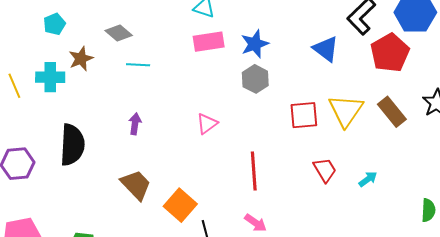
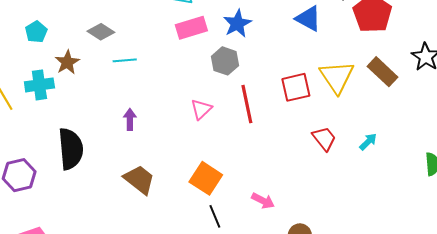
gray hexagon: (255, 79) -> (225, 61), moved
red line: (254, 171) -> (247, 104), moved
orange square: (180, 205) -> (206, 178), moved

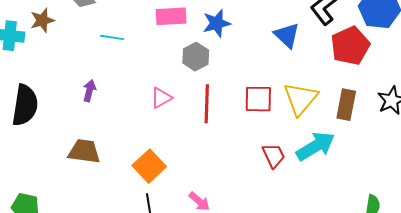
cyan line: (125, 60) -> (112, 37), moved
brown rectangle: (382, 72) -> (346, 105), turned 44
cyan arrow: (368, 142) -> (315, 146), moved, size x2.0
brown trapezoid: (139, 180) -> (84, 151), turned -44

